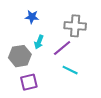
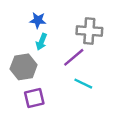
cyan arrow: (39, 42) -> (41, 42), moved

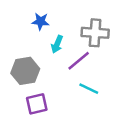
cyan arrow: (41, 42) -> (57, 44), moved

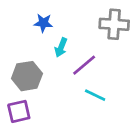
gray cross: (95, 33) -> (114, 24), moved
purple square: (37, 104) -> (19, 111), moved

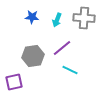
cyan arrow: (61, 47) -> (57, 20), moved
gray hexagon: (27, 76) -> (33, 56), moved

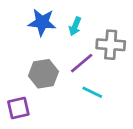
blue star: (32, 17) -> (42, 22), size x1.5
gray cross: (84, 18) -> (111, 45), moved

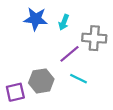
gray hexagon: (43, 74) -> (41, 81), moved

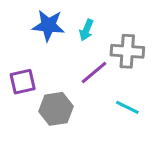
cyan line: (78, 79) -> (127, 107), moved
purple square: (15, 92) -> (23, 82), moved

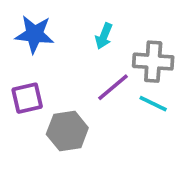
blue star: (48, 25) -> (34, 34), moved
cyan line: (127, 107) -> (153, 104), moved

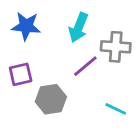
cyan arrow: (104, 36) -> (78, 28), size x1.5
cyan line: (153, 104) -> (116, 109), moved

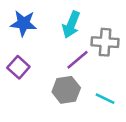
purple square: (21, 74) -> (18, 67), turned -35
gray hexagon: (51, 99) -> (66, 90), moved

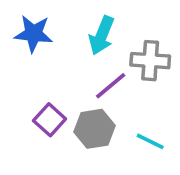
purple square: (18, 67) -> (50, 120), moved

